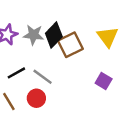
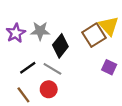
black diamond: (54, 35) -> (60, 46), moved
brown square: (70, 45) -> (94, 35), moved

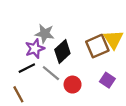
purple star: (16, 33) -> (35, 49), moved
red circle: (49, 89) -> (73, 85), moved

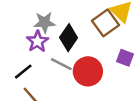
black line: (27, 68) -> (23, 72), moved
red circle: (73, 85) -> (88, 71), size x1.5

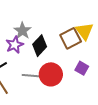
gray star: (45, 22) -> (22, 31), turned 30
gray line: (61, 64) -> (31, 76), moved, turned -30

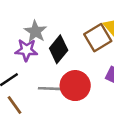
purple star: (15, 45) -> (26, 50), turned 30

